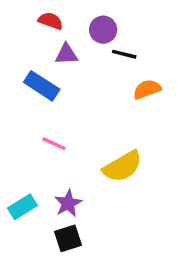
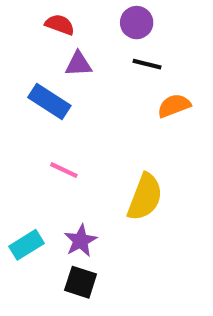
purple circle: (103, 30) -> (137, 23), moved
yellow semicircle: (122, 166) -> (145, 197), turned -39
black square: (68, 238) -> (81, 282), turned 36

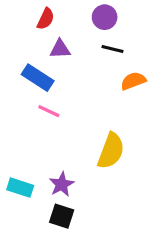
red semicircle: (60, 25) -> (46, 19), turned 95
pink line: (64, 170) -> (49, 111), moved
cyan rectangle: (27, 245) -> (20, 188), turned 50

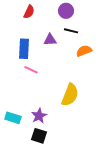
purple triangle: (60, 49) -> (50, 40), moved
blue rectangle: (38, 78) -> (24, 49), turned 60

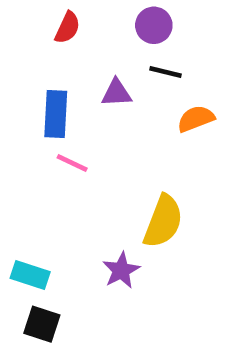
purple star: (39, 116) -> (121, 270), moved
black square: (39, 136) -> (42, 324), moved

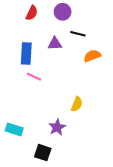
purple circle: (154, 25) -> (63, 12), moved
yellow semicircle: (163, 221) -> (77, 104), size x0.6
black square: (42, 324) -> (43, 153), moved

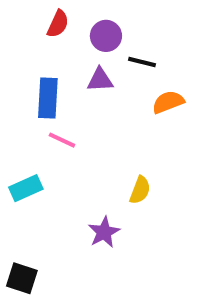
purple circle: (63, 12) -> (106, 36), moved
cyan rectangle: (14, 129) -> (26, 188), moved, turned -42
black square: (43, 153) -> (22, 278), moved

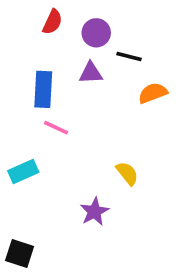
yellow semicircle: (140, 190) -> (127, 173), turned -60

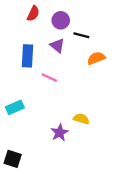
purple triangle: (91, 73) -> (57, 46), turned 42
pink line: (56, 128) -> (49, 78), moved
yellow semicircle: (127, 173) -> (81, 119), moved, turned -35

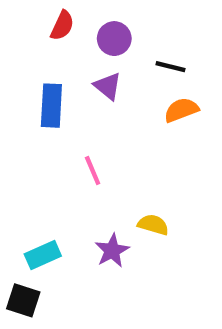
black line: (81, 35) -> (170, 67), moved
pink line: (49, 78) -> (93, 171), moved, turned 42
cyan rectangle: (15, 107) -> (43, 255), moved

